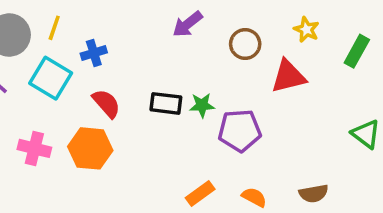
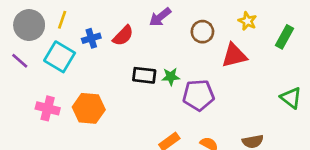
red semicircle: (106, 103) -> (123, 36), moved, turned 85

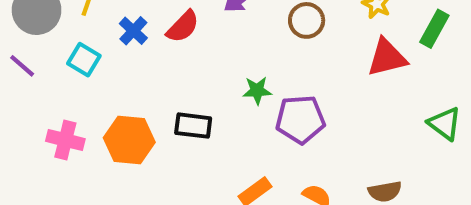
blue cross: (91, 38) -> (133, 31), turned -30
red triangle: (234, 55) -> (387, 58), moved
cyan square: (60, 57) -> (84, 60), size x0.7
black rectangle: (144, 75) -> (193, 126), moved

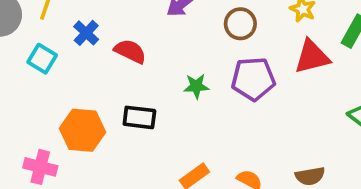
red semicircle: (183, 27) -> (130, 51), moved, turned -108
purple pentagon: (300, 119) -> (253, 79), moved
pink cross: (65, 140) -> (40, 167), moved

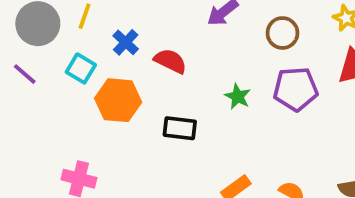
green star: (196, 86) -> (238, 96), turned 30
orange hexagon: (83, 130) -> (118, 100), moved

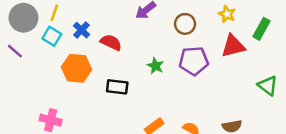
cyan square: (81, 68) -> (52, 36), moved

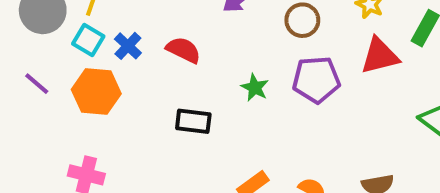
blue cross: (81, 30) -> (128, 46), moved
purple line: (15, 51) -> (37, 84), moved
orange hexagon: (77, 68) -> (96, 92), moved

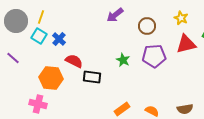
red semicircle: (183, 50) -> (74, 61), moved
orange hexagon: (96, 92) -> (51, 78), moved

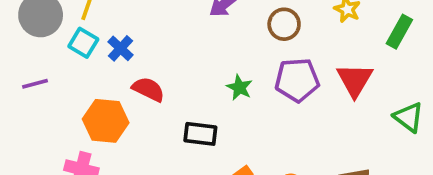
red triangle: (186, 44) -> (355, 80), moved, turned -45
purple line: (13, 58) -> (35, 84), turned -56
black rectangle: (92, 77) -> (200, 134), moved

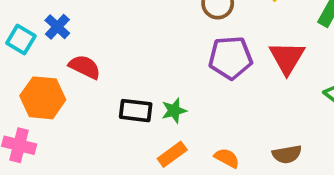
cyan square: (83, 43) -> (21, 40), moved
green star: (239, 87) -> (174, 111), moved, turned 30

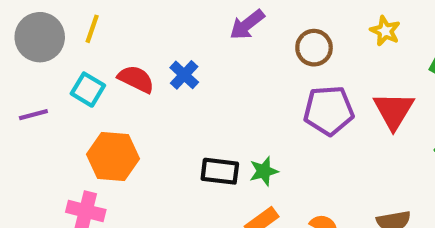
blue cross: (57, 27) -> (184, 75), moved
red semicircle: (85, 67) -> (136, 79), moved

